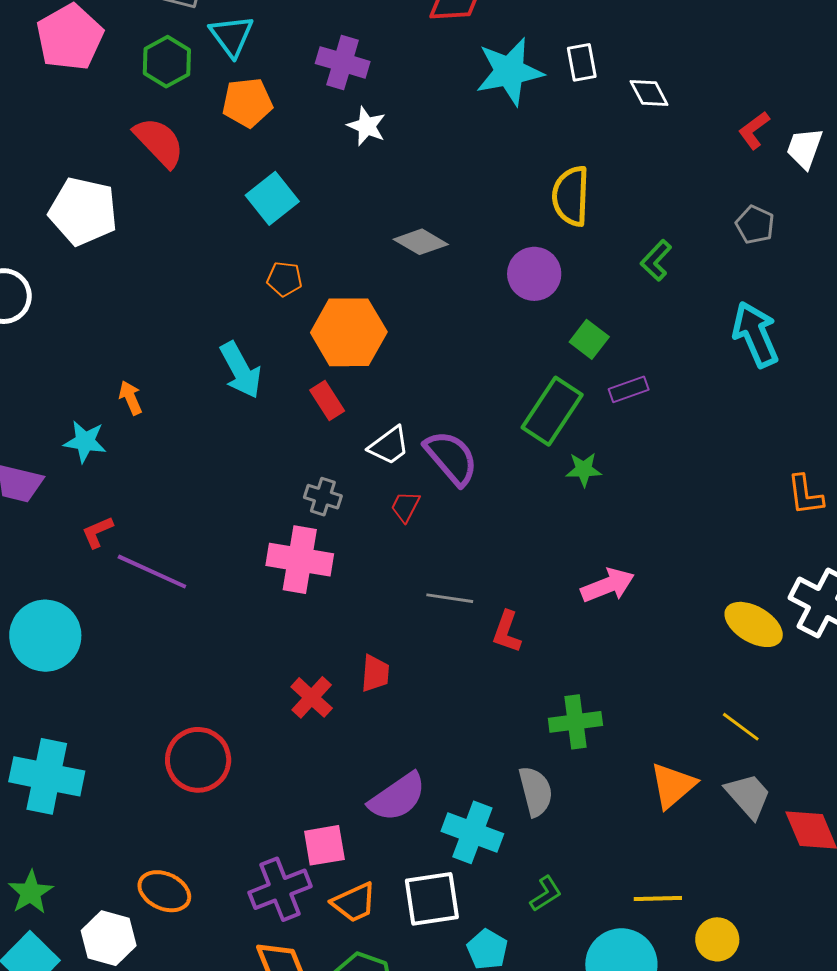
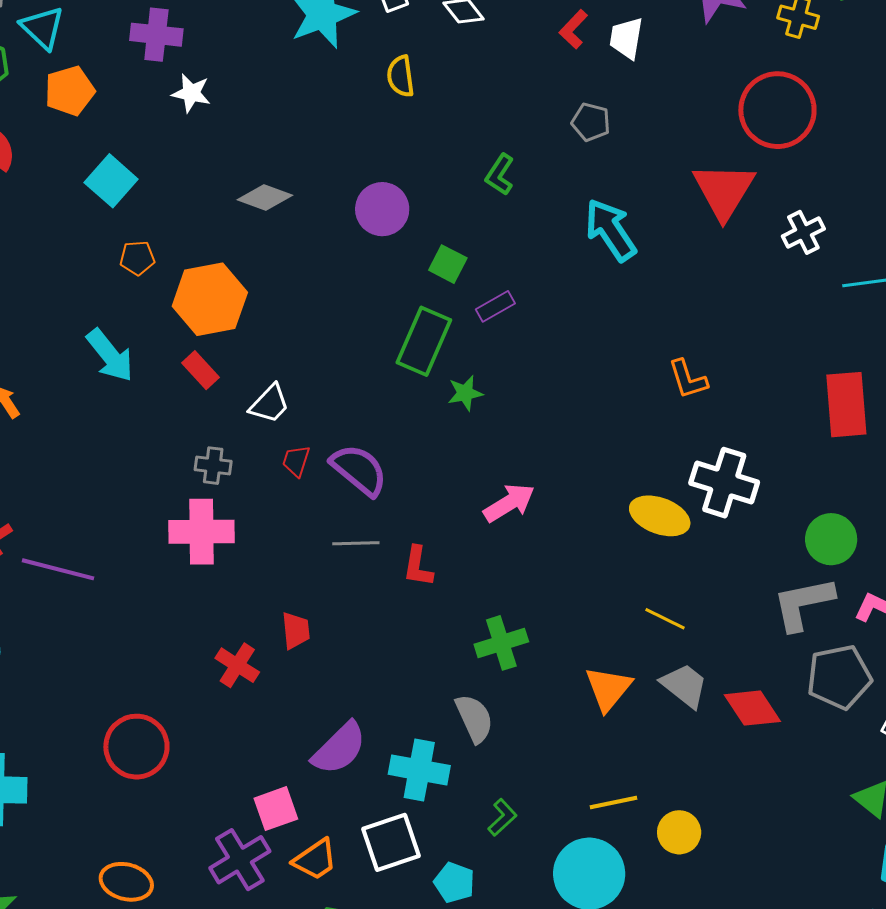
yellow semicircle: (571, 196) -> (401, 76), moved, size x0.7
purple semicircle: (451, 458) -> (359, 470), moved

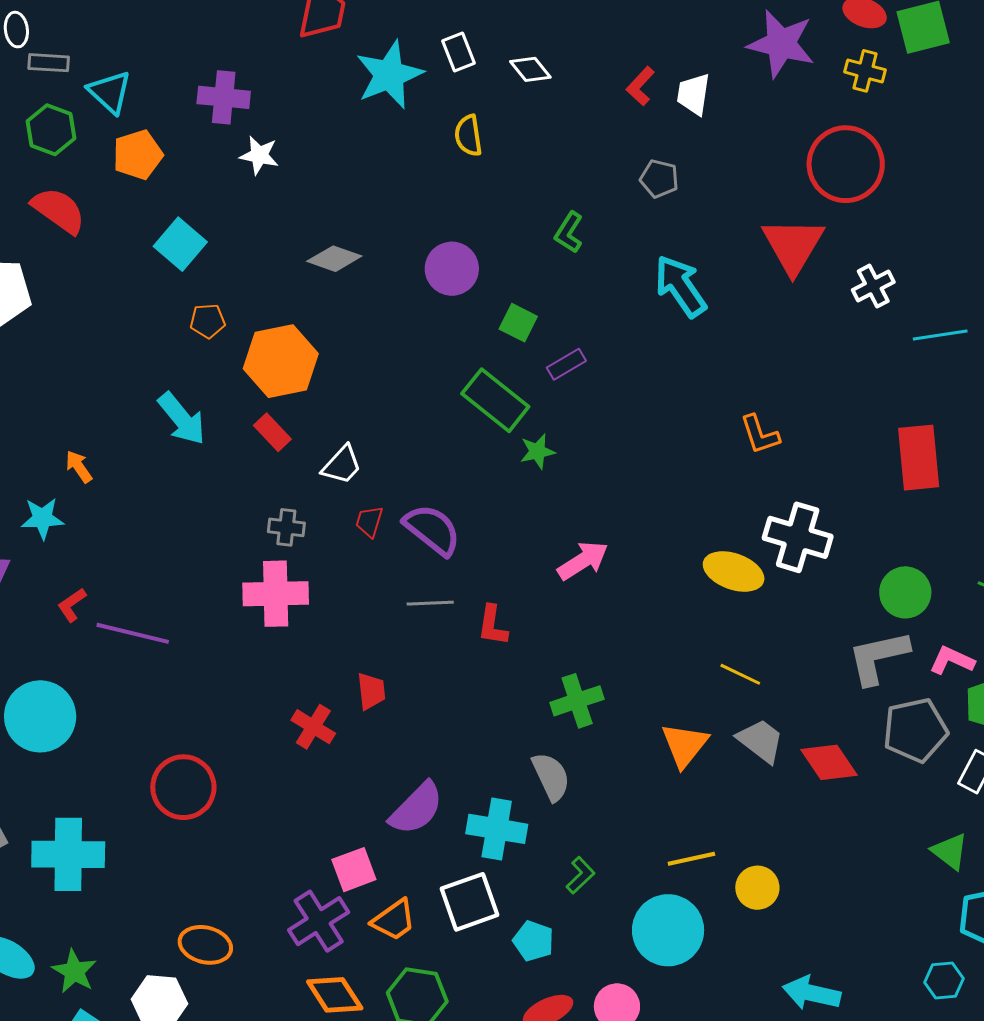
green rectangle: (424, 341) -> (495, 400), turned -74
red circle: (136, 747) -> (183, 787), moved

